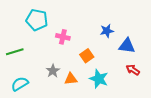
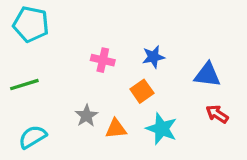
cyan pentagon: (37, 20) -> (31, 24), moved
blue star: (107, 31) -> (153, 57), moved

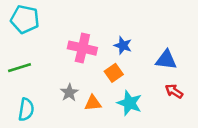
blue star: (153, 57) -> (123, 45), turned 30
pink cross: (103, 60) -> (82, 48), size x1.5
cyan semicircle: (33, 137) -> (26, 110), turned 130

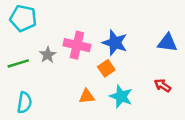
blue star: (123, 45) -> (115, 43), size x1.5
blue triangle: (166, 60) -> (167, 43), moved
gray star: (69, 93) -> (48, 55), moved

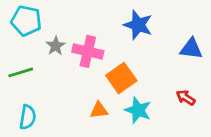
blue star: (115, 43) -> (138, 25), moved
gray star: (48, 55) -> (56, 46), moved
orange square: (106, 68) -> (121, 78), size x1.5

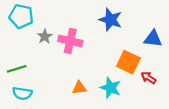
green line: (21, 72) -> (17, 69), moved
orange square: (121, 78) -> (128, 62), moved, turned -30
cyan semicircle: (28, 117) -> (22, 93), turned 90

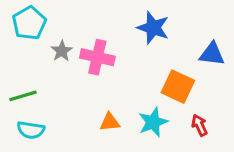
cyan pentagon: (21, 16) -> (29, 23), turned 30
red arrow: (149, 78) -> (200, 125), moved, turned 32
cyan star: (111, 88) -> (153, 122), turned 30

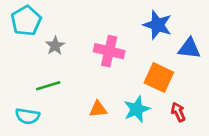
blue star: (153, 28) -> (157, 25), moved
pink cross: (97, 57) -> (109, 51), moved
green line: (23, 96) -> (48, 86), moved

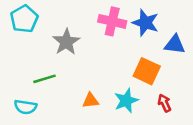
gray star: (55, 46) -> (66, 42), moved, size x1.5
pink cross: (109, 51) -> (112, 21), moved

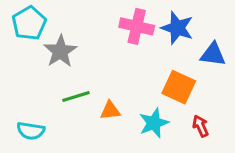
gray star: (66, 42) -> (60, 51), moved
green line: (45, 79) -> (76, 96), moved
orange triangle: (91, 101) -> (110, 111), moved

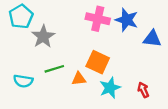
orange square: (179, 87) -> (98, 62), moved
cyan semicircle: (31, 131) -> (23, 81), moved

